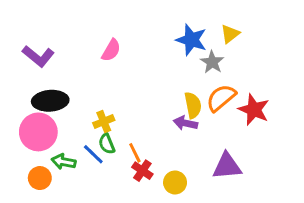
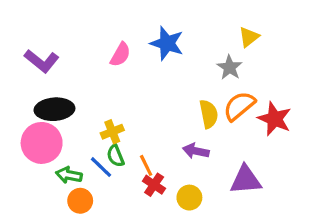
blue star: (191, 40) -> (167, 43), moved
purple arrow: (185, 123) -> (196, 151), moved
orange circle: (40, 178) -> (80, 201), moved

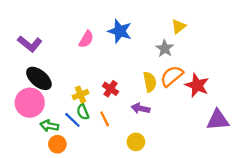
black ellipse: (54, 109) -> (39, 78), turned 44
purple triangle: (246, 180) -> (218, 120), moved
red cross: (154, 185) -> (110, 89), moved

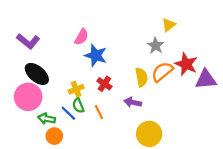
blue star: (120, 31) -> (96, 55), moved
red star: (197, 85) -> (186, 64), moved
purple triangle: (218, 120) -> (206, 79), moved
yellow circle: (136, 142) -> (149, 134), moved, size x1.5

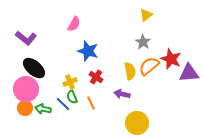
yellow triangle: (169, 25) -> (146, 15), moved
pink semicircle: (82, 37) -> (74, 24), moved
orange circle: (54, 136) -> (25, 108), moved

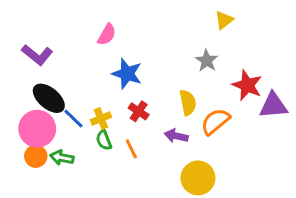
yellow triangle: (146, 15) -> (224, 20), moved
orange semicircle: (149, 66) -> (215, 121), moved
blue line: (63, 104) -> (73, 119), moved

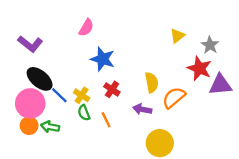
yellow triangle: (224, 20) -> (177, 36), moved
gray star: (207, 61) -> (210, 45), moved
yellow cross: (101, 119) -> (82, 95), turned -35

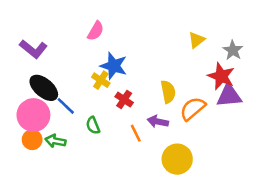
purple triangle: (220, 85) -> (229, 96), moved
yellow cross: (82, 95) -> (101, 80), moved
orange line: (106, 120) -> (136, 133), moved

